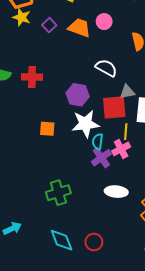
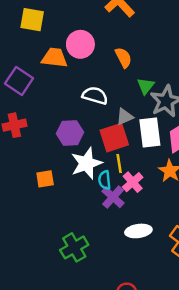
pink circle: (104, 22) -> (80, 44), size x1.5
purple square: (49, 25) -> (19, 81), moved, size x1.6
yellow line: (126, 132) -> (119, 164), moved

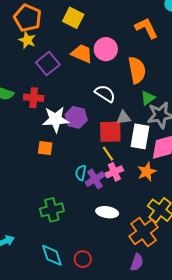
orange semicircle: (123, 58) -> (137, 70), size x1.5
white star: (86, 163) -> (56, 119), moved
yellow line: (119, 164) -> (108, 154), turned -42
cyan semicircle: (105, 180) -> (81, 173), moved

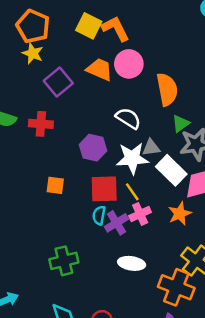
orange L-shape: (146, 28) -> (116, 29), moved
white star: (56, 119) -> (132, 158), moved
red square: (110, 132) -> (104, 189), moved
white rectangle: (140, 136) -> (171, 170), turned -55
orange cross: (144, 232) -> (176, 287), turned -32

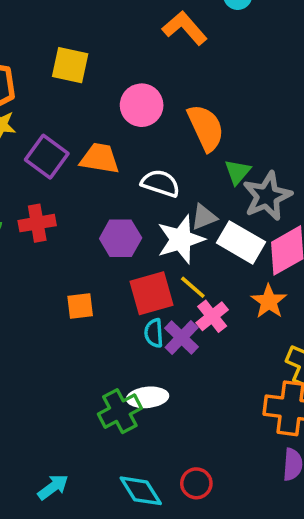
orange L-shape: (116, 29) -> (185, 28), moved
orange trapezoid: (100, 69) -> (100, 159), moved
white ellipse: (132, 263) -> (148, 397), moved

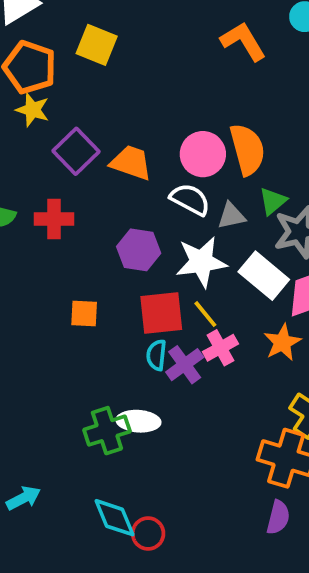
yellow square: (70, 65) -> (97, 45), moved
pink circle: (142, 105) -> (203, 154), moved
gray triangle: (204, 217) -> (231, 216), moved
red circle: (196, 483) -> (148, 534), moved

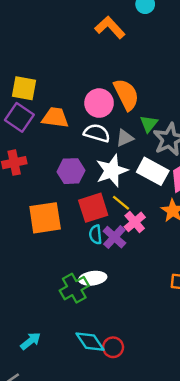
yellow square: (97, 45) -> (24, 88), moved
orange square: (84, 314) -> (45, 218), size x1.8

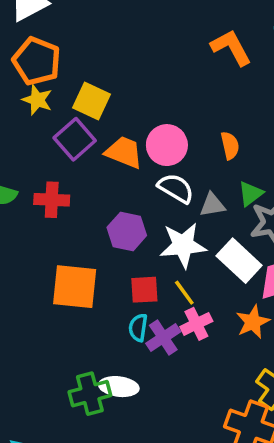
orange semicircle: (126, 94) -> (230, 146), size x0.6
pink circle: (99, 103) -> (167, 145), moved
red square: (93, 208) -> (144, 290), size x0.7

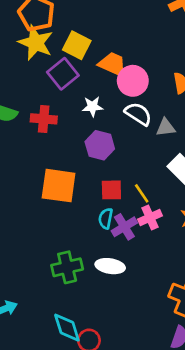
yellow star: (37, 100) -> (36, 43), size x1.5
orange trapezoid: (124, 152) -> (113, 64), moved
white star: (183, 245) -> (93, 107), moved, size x0.6
white ellipse: (119, 387) -> (110, 266), moved

